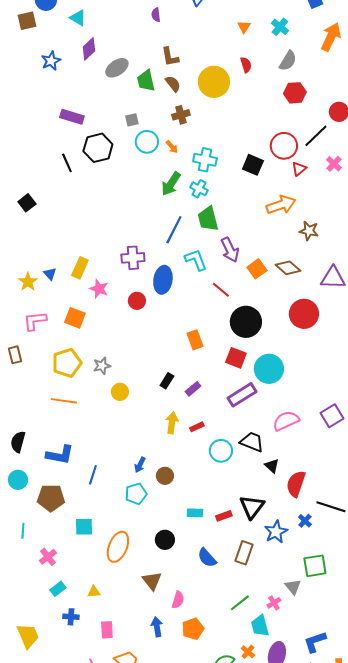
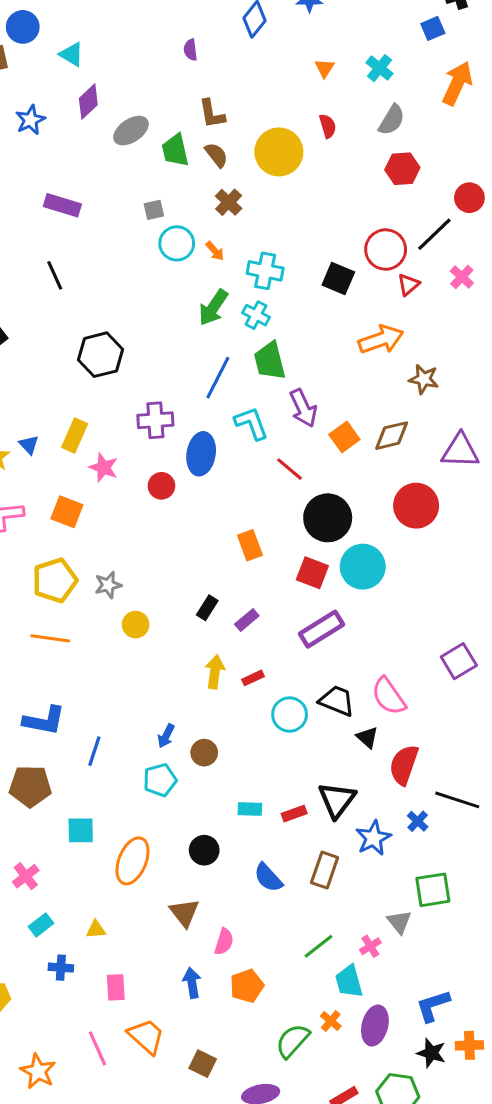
brown cross: (181, 115) -> (229, 202), turned -30
black hexagon: (98, 148) -> (100, 355), moved
brown diamond: (288, 268) -> (392, 436), turned -55
cyan circle: (269, 369) -> (363, 567), moved
pink semicircle: (286, 421) -> (389, 696), moved, turned -100

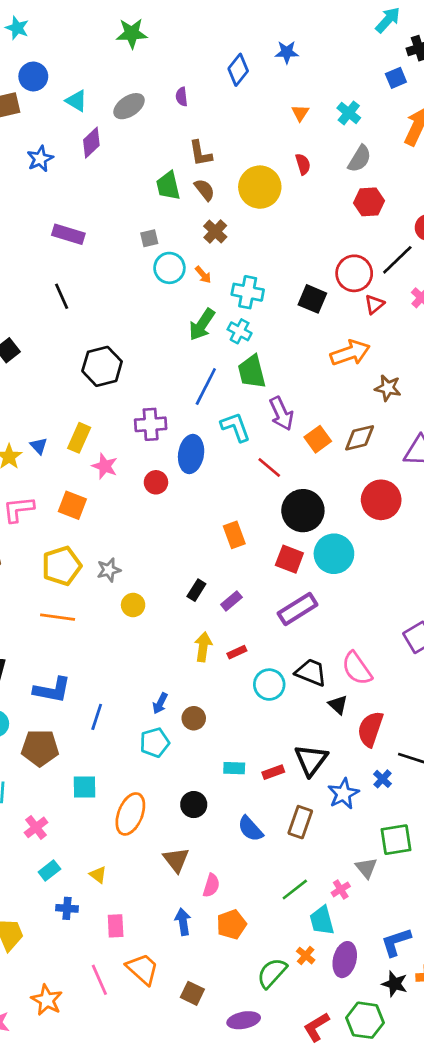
gray ellipse: (131, 131) -> (129, 106), moved
yellow triangle: (96, 929) -> (98, 875), turned 42

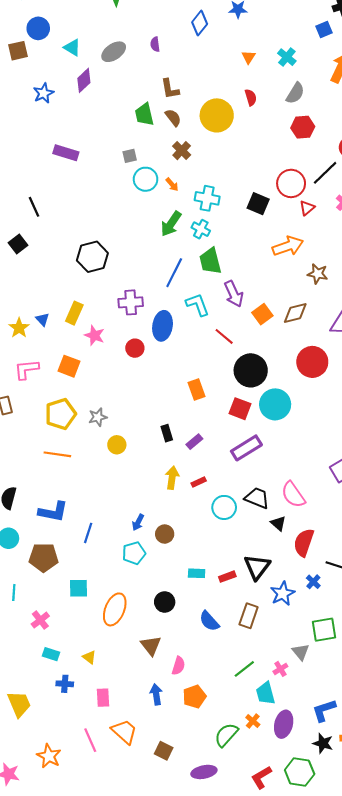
black line: (62, 296) -> (34, 207), moved
black rectangle: (196, 590) -> (167, 433), turned -49
cyan rectangle: (49, 871) -> (51, 654), turned 56

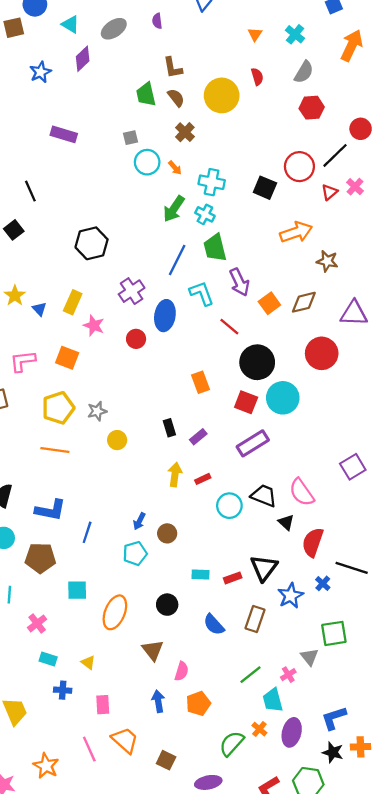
red triangle: (307, 208) -> (329, 192), moved
purple cross: (131, 302) -> (132, 291), turned -30
yellow star: (19, 328) -> (15, 296), moved

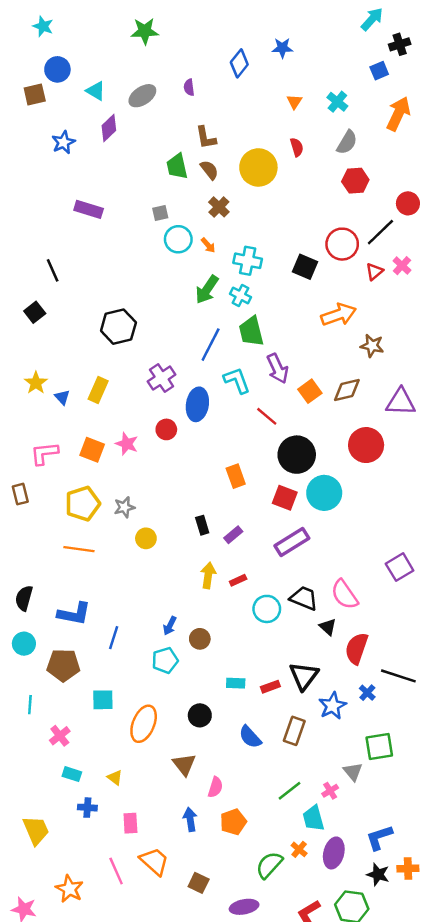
pink star: (94, 326) -> (127, 444), moved

